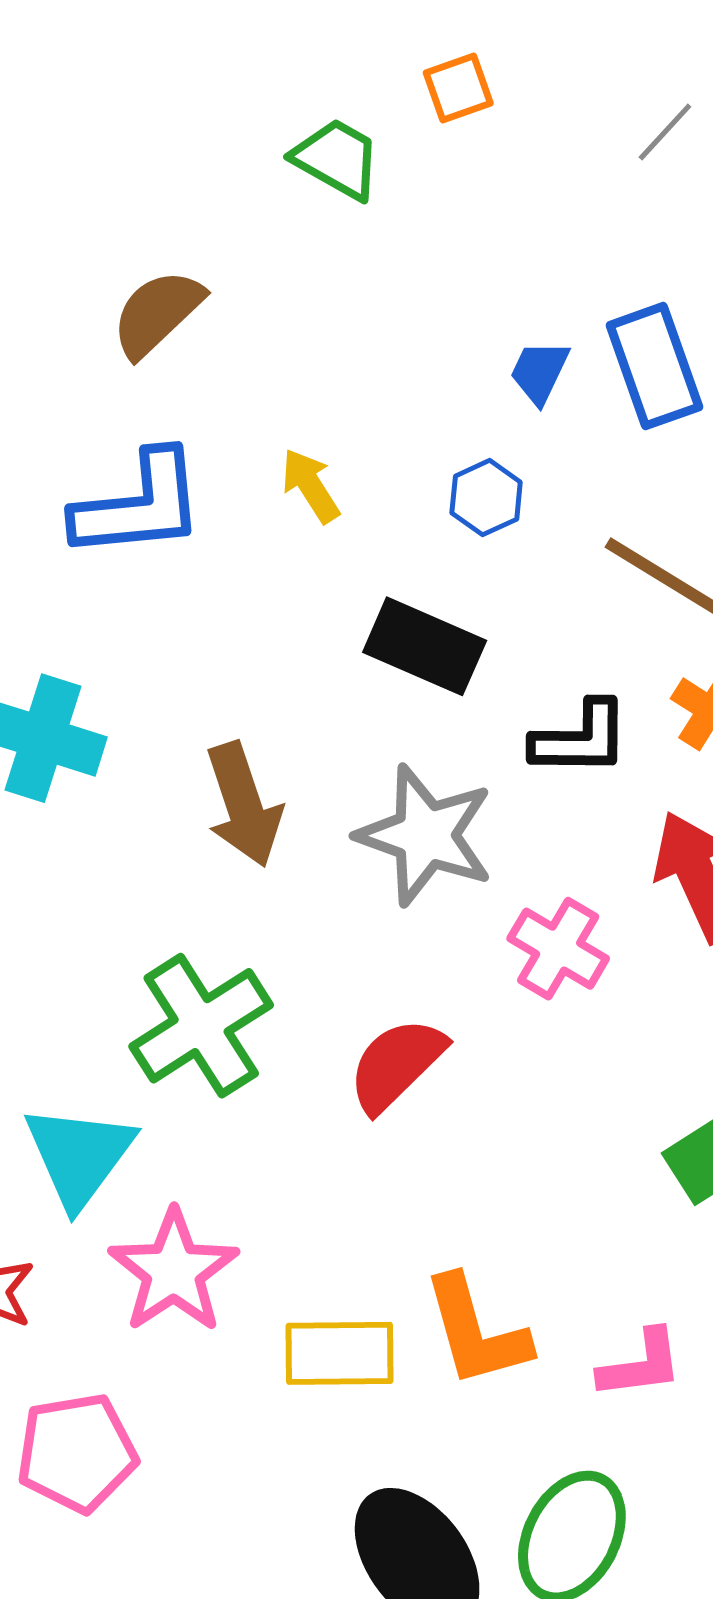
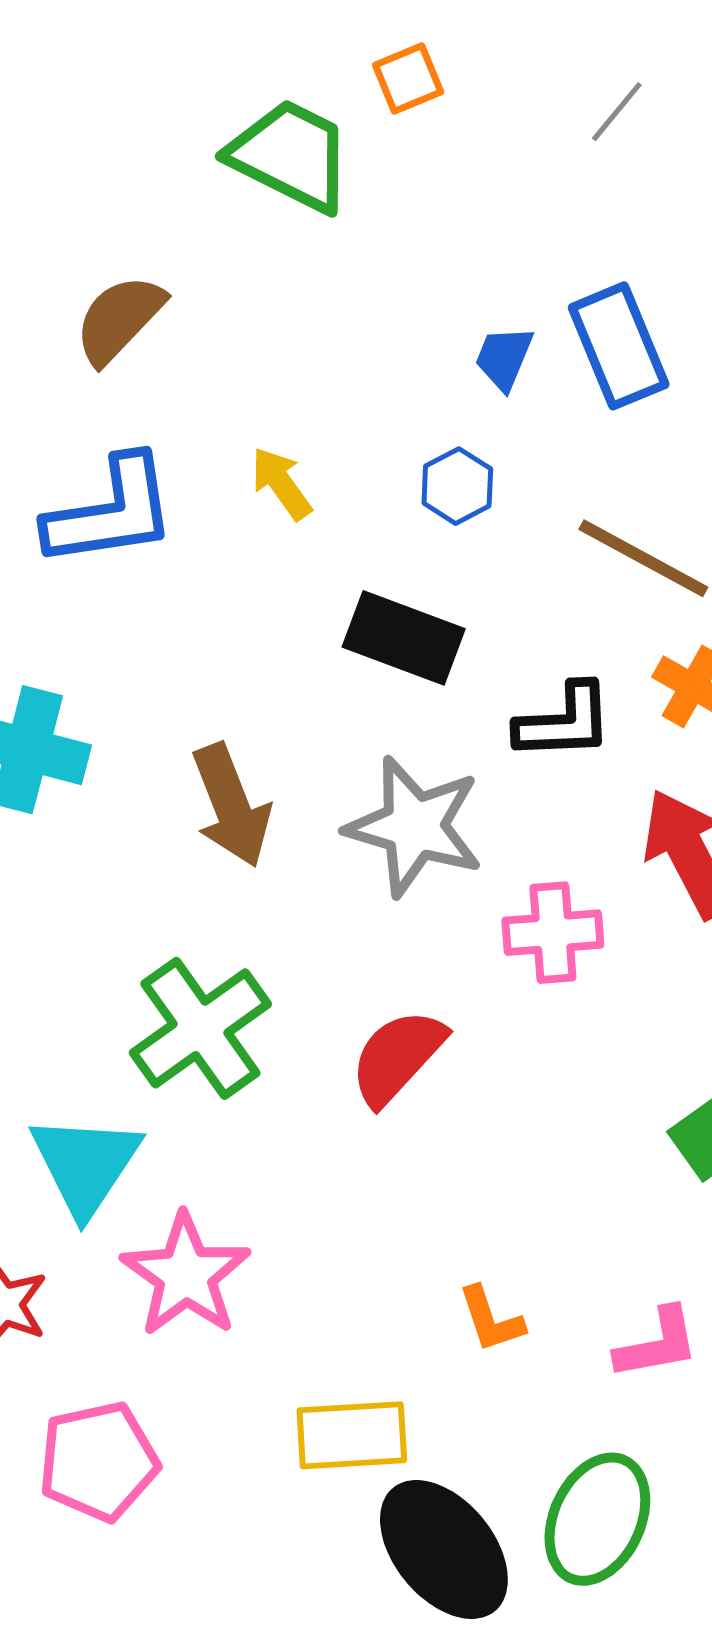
green trapezoid: (337, 159) -> (291, 155), size x1.4
pink cross: (558, 949) -> (553, 933), turned -32
orange L-shape: (476, 1331) -> (491, 1319), size x0.6
yellow rectangle: (339, 1353) -> (352, 1435), moved

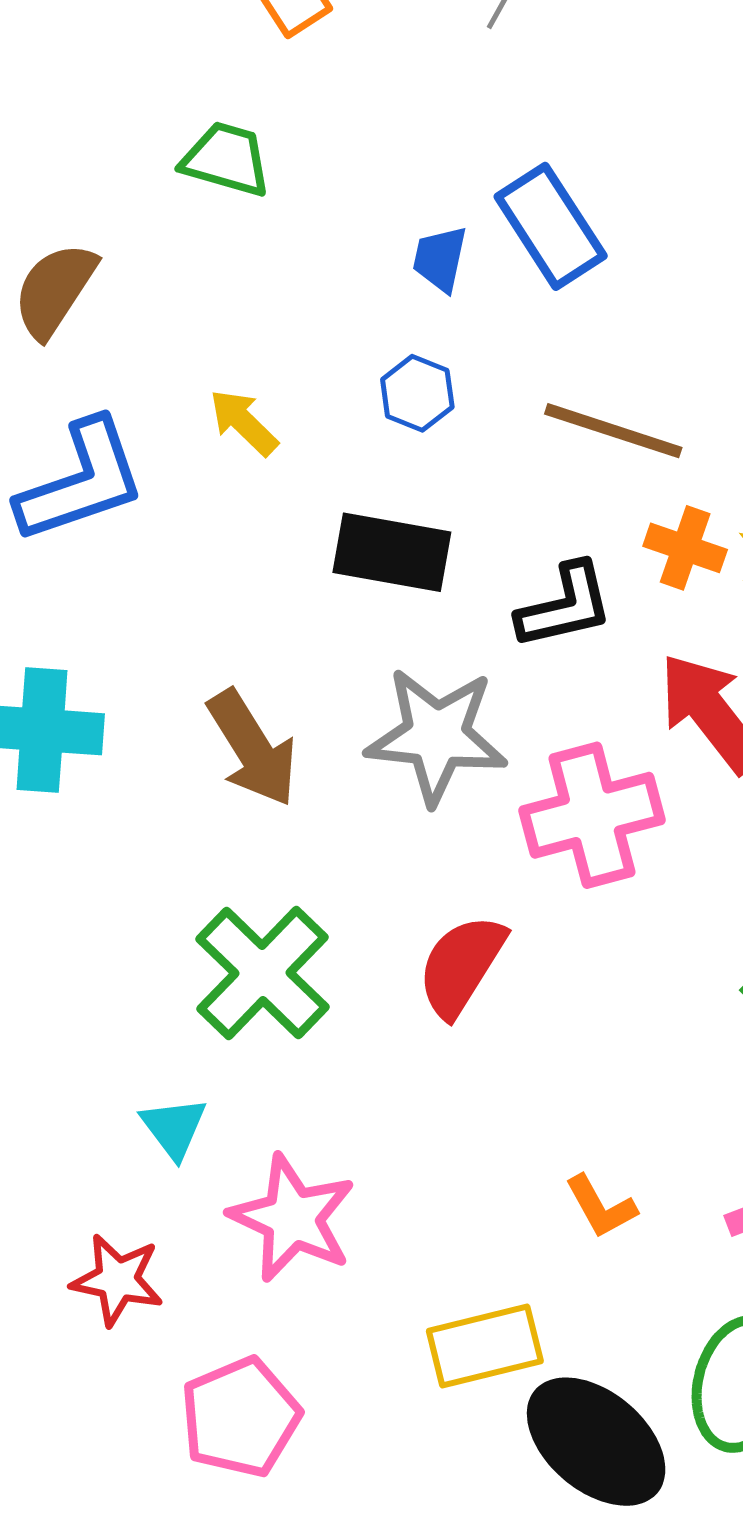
green trapezoid: (291, 155) -> (226, 159), moved, size x0.7
pink cross: (553, 933) -> (592, 815), size x1.4
cyan triangle: (85, 1164) -> (174, 1128), size x0.6

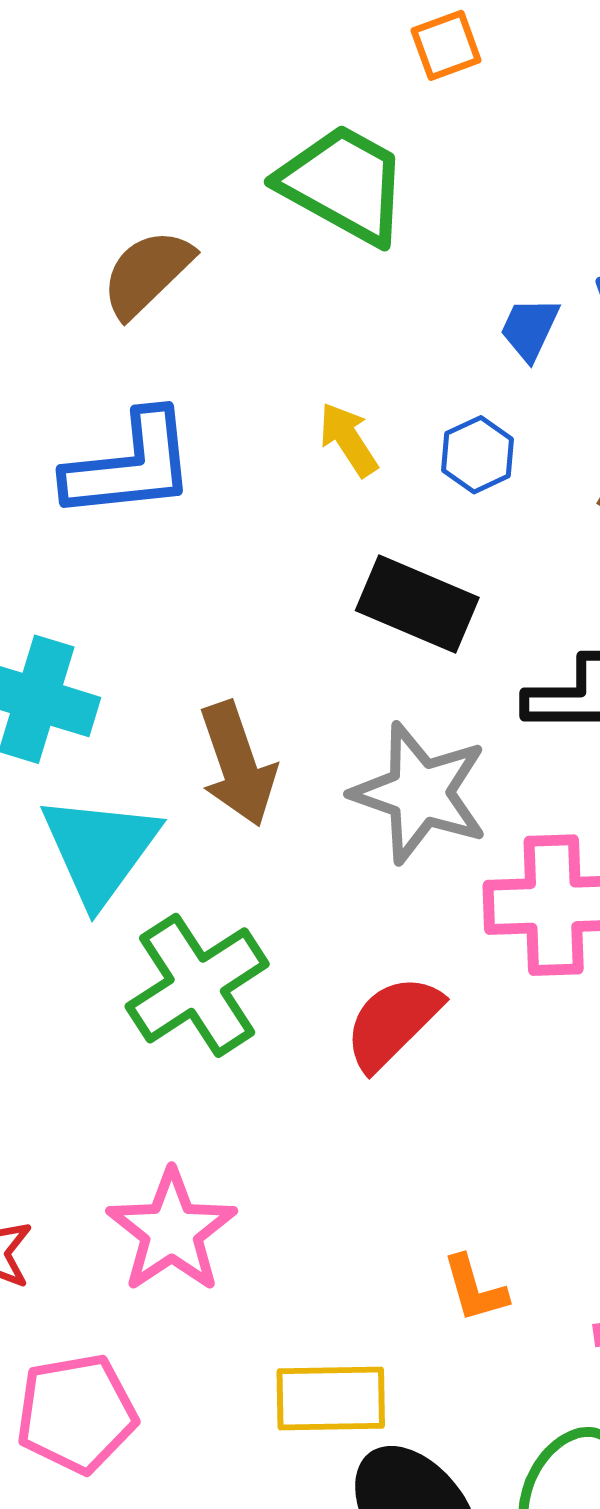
green trapezoid: (226, 159) -> (344, 184), size x1.5
yellow arrow: (244, 422) -> (348, 439), moved
cyan triangle: (174, 1128) -> (100, 849), moved, size x1.8

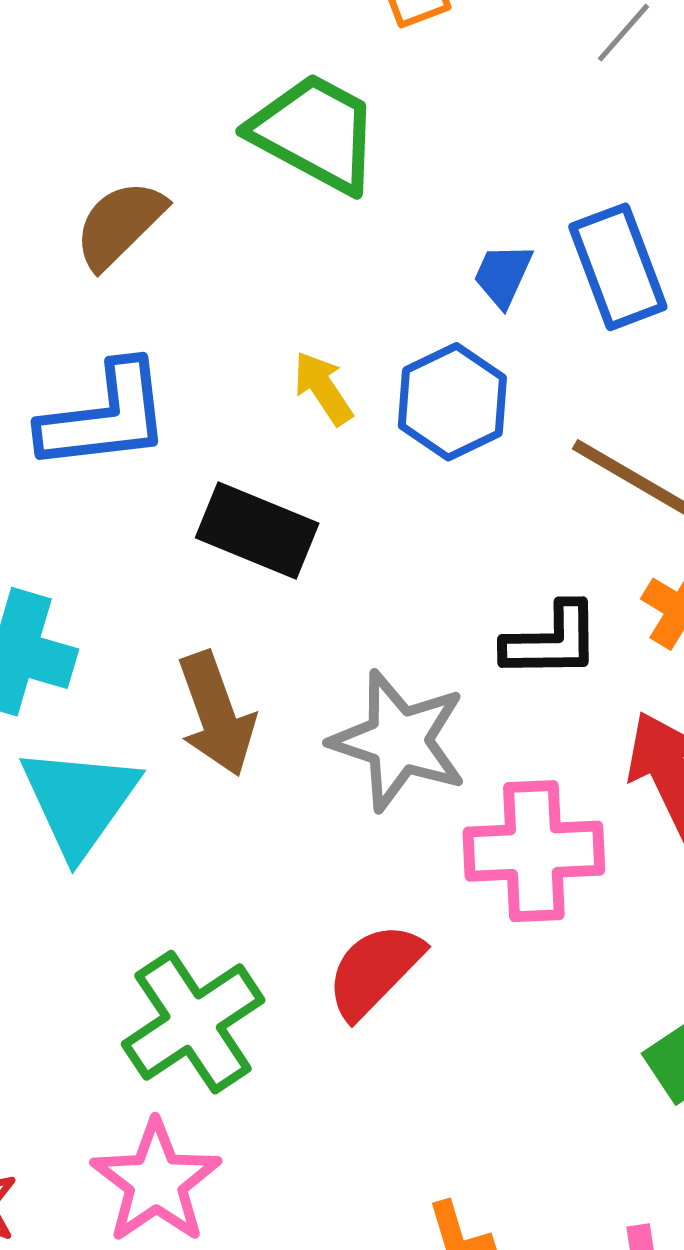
blue hexagon: (477, 455) -> (452, 402), size x1.5
black rectangle: (417, 604) -> (257, 530), moved
green cross: (197, 985) -> (193, 1022), moved

